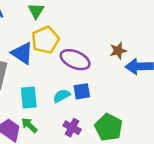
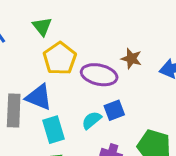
brown star: (118, 51) -> (131, 59), moved, turned -30
blue triangle: (22, 53) -> (39, 97), moved

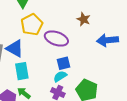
brown star: (131, 59) -> (84, 19), moved
cyan semicircle: (92, 120) -> (60, 76), moved

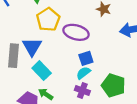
blue triangle: (15, 48) -> (32, 47), turned 36
cyan rectangle: (22, 71) -> (42, 71), turned -30

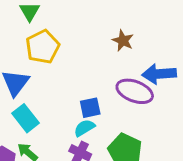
purple ellipse: (76, 32) -> (135, 91), moved

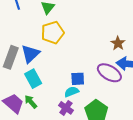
brown star: (123, 41) -> (118, 43), moved

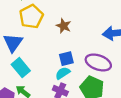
brown star: (118, 43) -> (64, 26), moved
purple ellipse: (109, 73) -> (98, 62), moved

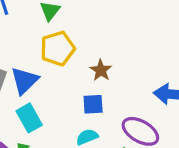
blue square: (66, 59) -> (93, 104), moved

